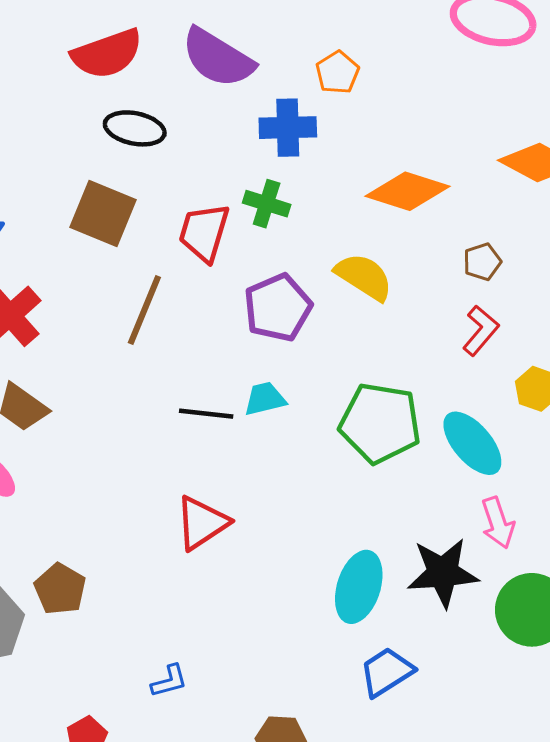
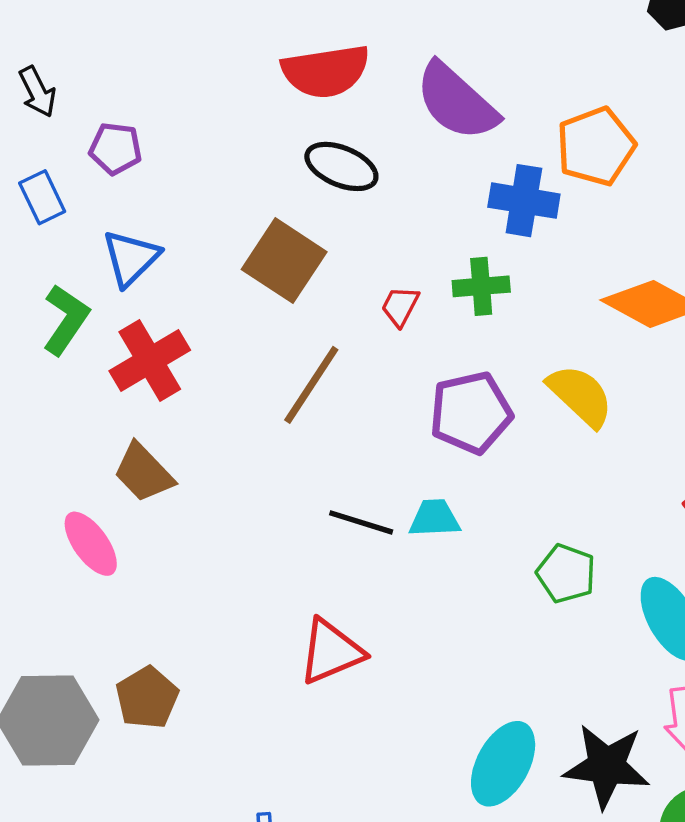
orange pentagon: (337, 72) -> (596, 146), size x1.5
green cross: (267, 204) -> (481, 286), turned -33
red trapezoid: (204, 232) -> (400, 306), size x0.6
green pentagon: (380, 423) -> (566, 574), size x0.6

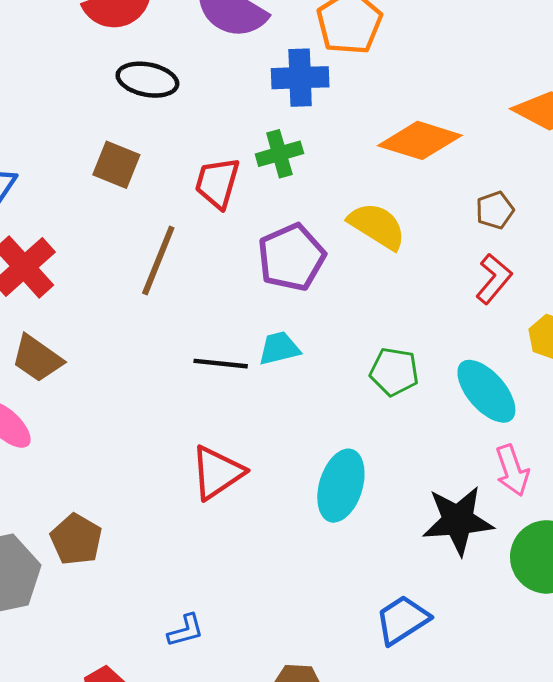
brown square: (284, 261) -> (116, 165), size x0.7
red trapezoid: (400, 306) -> (217, 183), size x1.5
cyan ellipse: (503, 764) -> (341, 486), moved

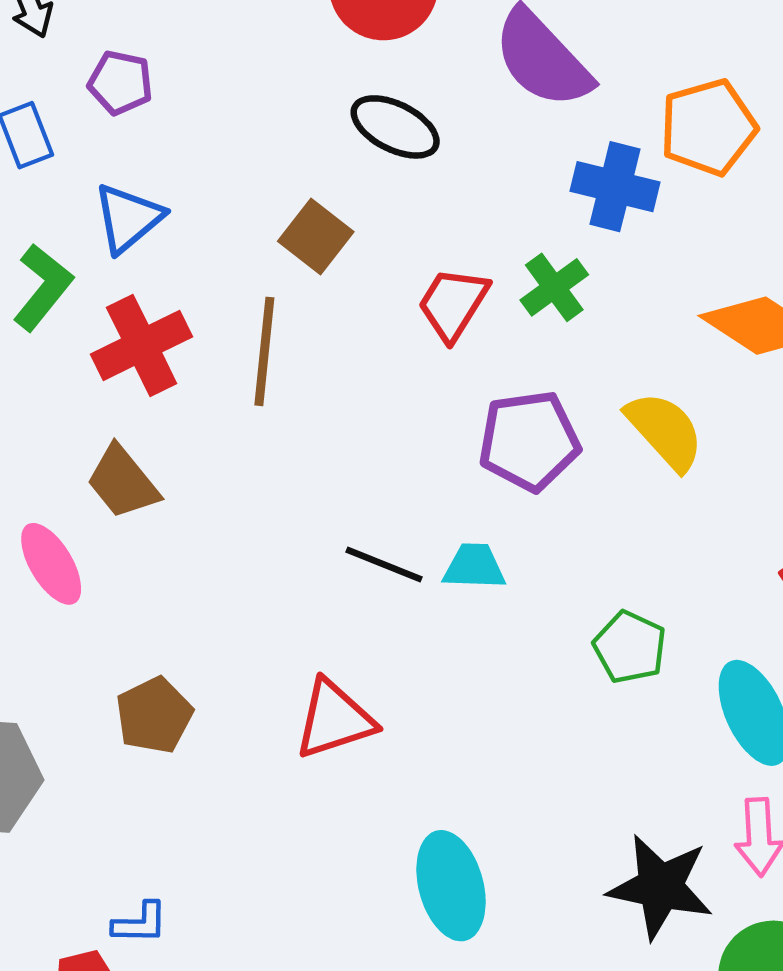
green cross: (279, 154) -> (554, 287), turned -36
brown line: (158, 261) -> (264, 351), moved, turned -32
cyan ellipse: (341, 486) -> (451, 886), moved, turned -48
brown pentagon: (76, 539) -> (154, 715), moved
blue L-shape: (186, 630) -> (140, 923), moved

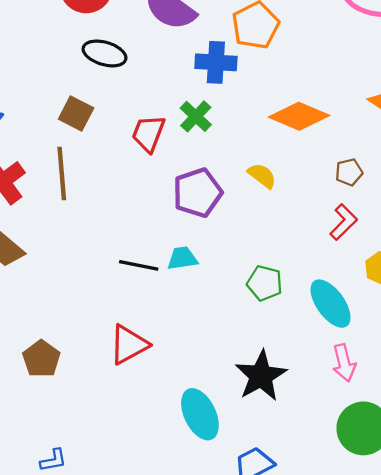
yellow semicircle: (665, 431) -> (262, 176), size x0.7
black star: (660, 887) -> (261, 376), moved, turned -30

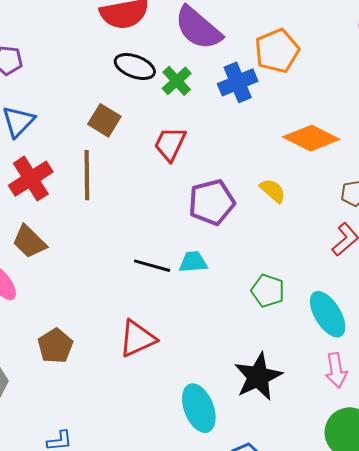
blue cross: (216, 62) -> (238, 82), turned -30
green cross: (196, 116) -> (177, 81), moved

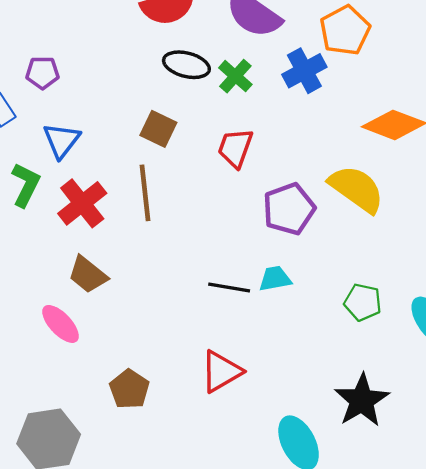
yellow semicircle: (273, 191) -> (357, 189), size x1.8

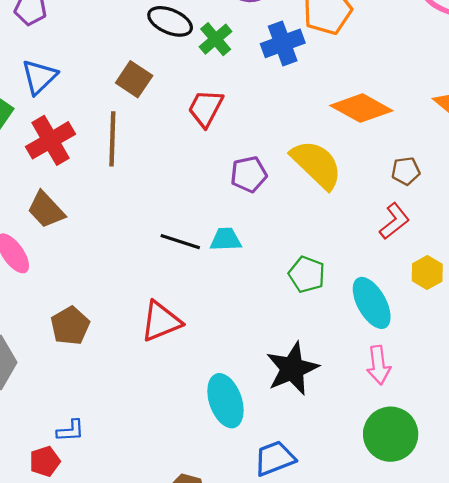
purple pentagon: (289, 209) -> (249, 174), size x0.7

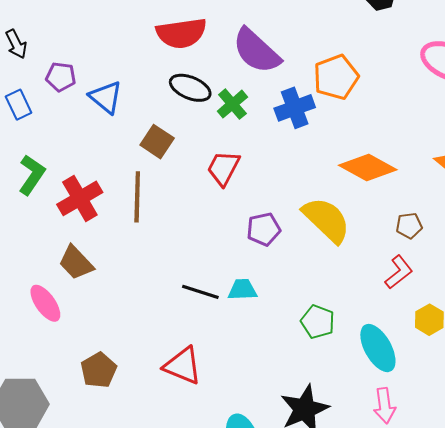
blue triangle: (39, 77) -> (106, 97), moved, turned -36
red triangle: (161, 321) -> (183, 366), turned 45

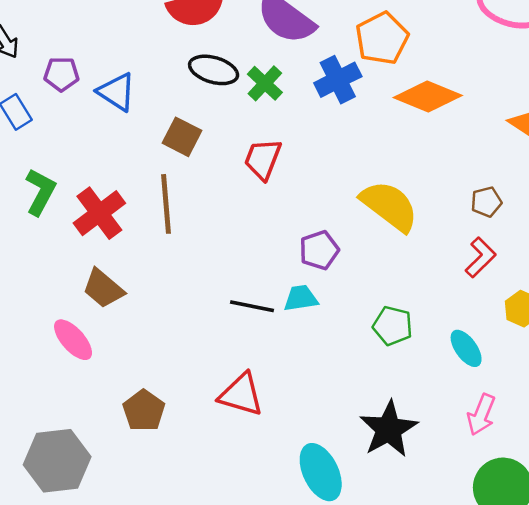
orange diamond: (368, 167) -> (428, 96), moved
purple pentagon: (264, 229) -> (319, 250), moved
cyan ellipse: (378, 348) -> (466, 348), size x0.7
pink arrow: (385, 406) -> (481, 415), turned 36

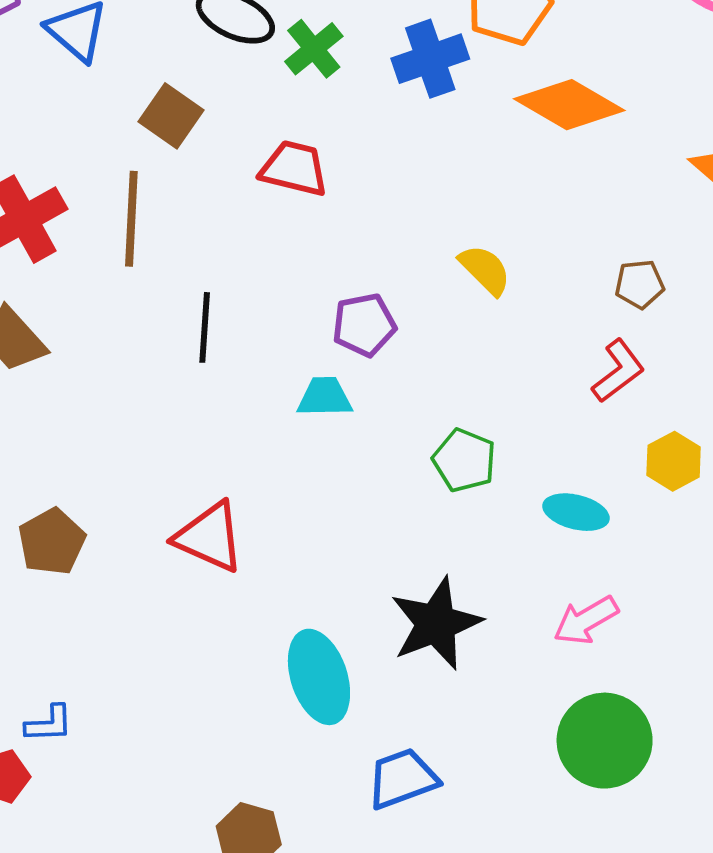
red trapezoid: (263, 159) -> (294, 168), turned 75
yellow semicircle: (389, 206) -> (485, 270), size x0.6
black line: (252, 306) -> (205, 327), moved, turned 75
cyan ellipse: (466, 348) -> (576, 512), turned -48
pink arrow: (481, 415) -> (586, 620), turned 30

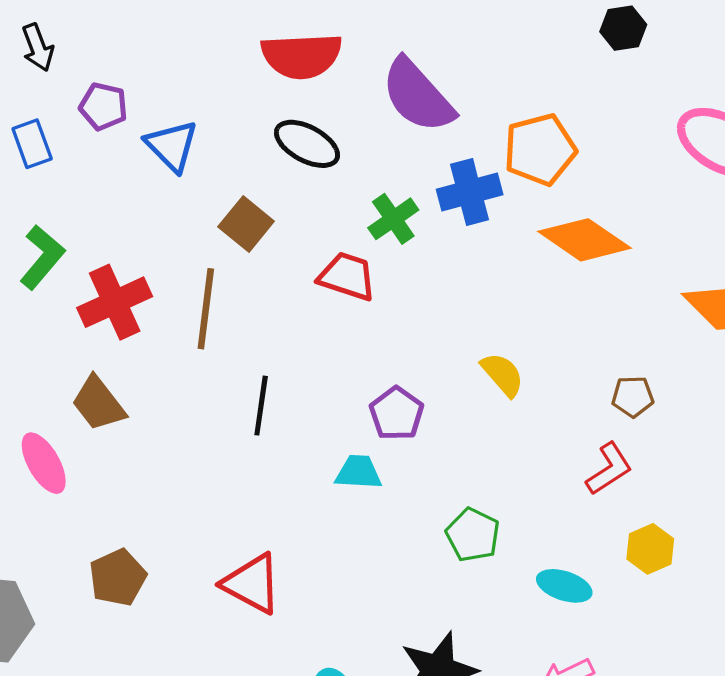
green cross: (314, 49) -> (393, 219), moved
purple pentagon: (364, 325) -> (397, 414), turned -30

